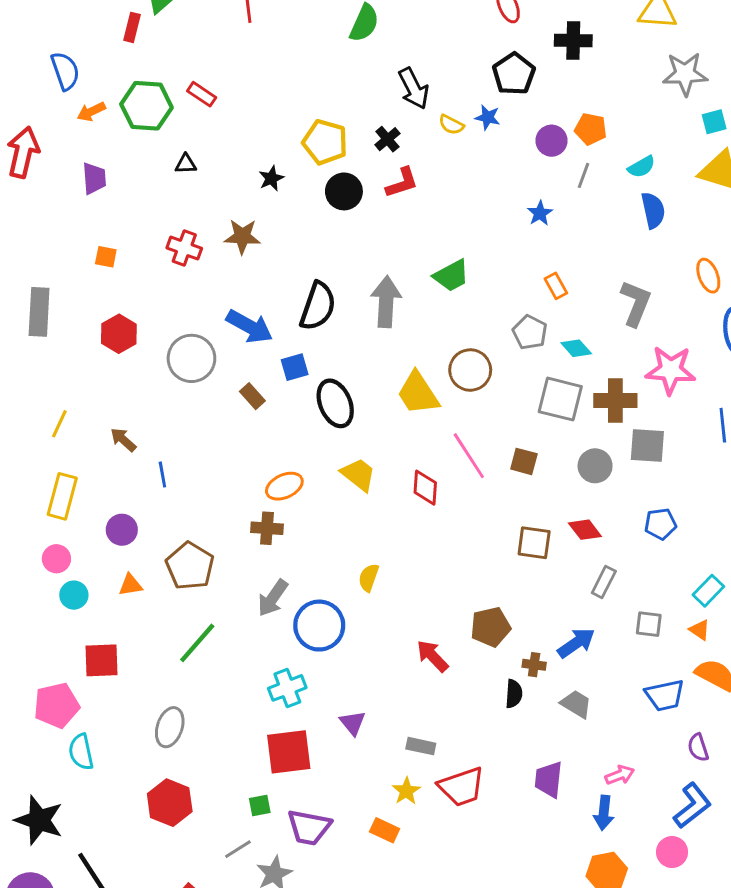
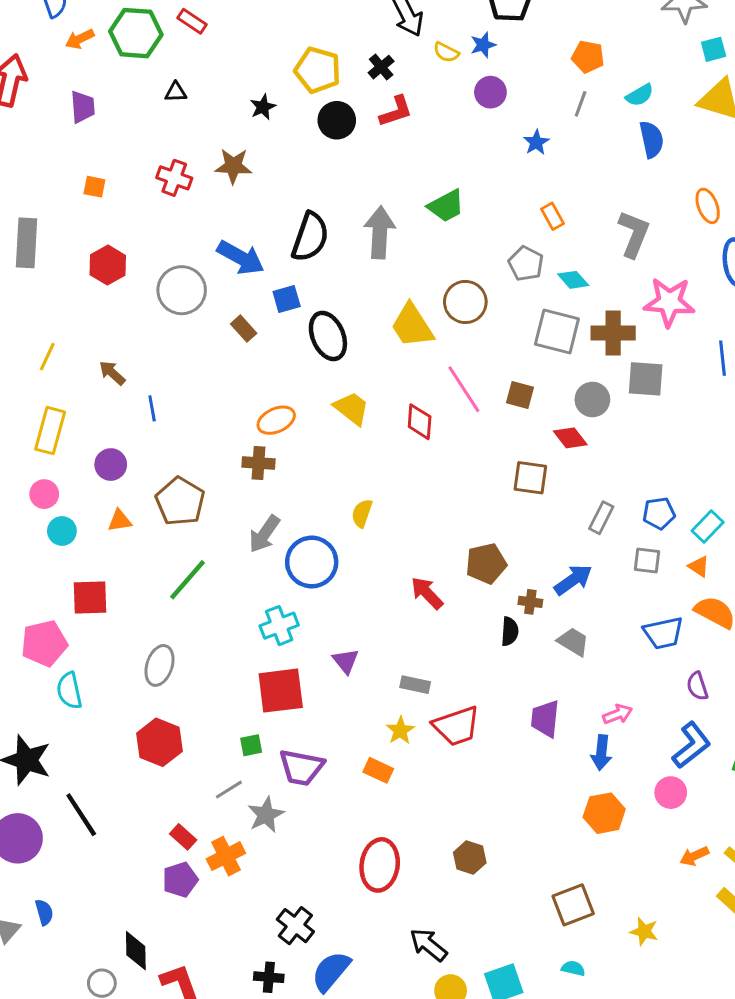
blue star: (488, 117) -> (483, 45), turned -30
purple circle: (552, 141) -> (490, 92), moved
blue pentagon: (660, 524) -> (659, 513), moved
red diamond: (585, 530) -> (570, 438), moved

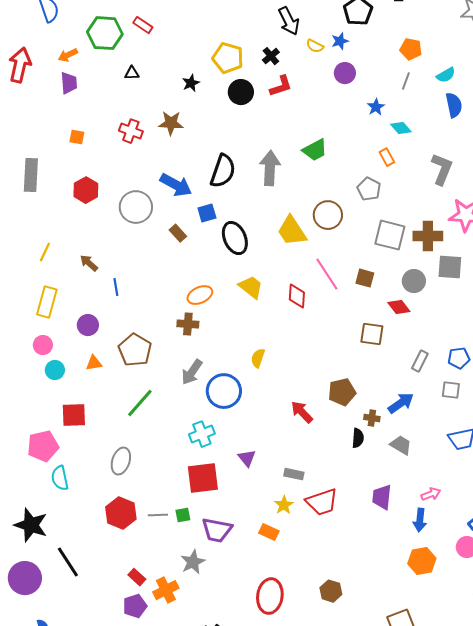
orange arrow: (80, 39) -> (68, 55), moved
cyan diamond: (573, 280) -> (401, 128), moved
gray line: (229, 790) -> (158, 515), moved, turned 30

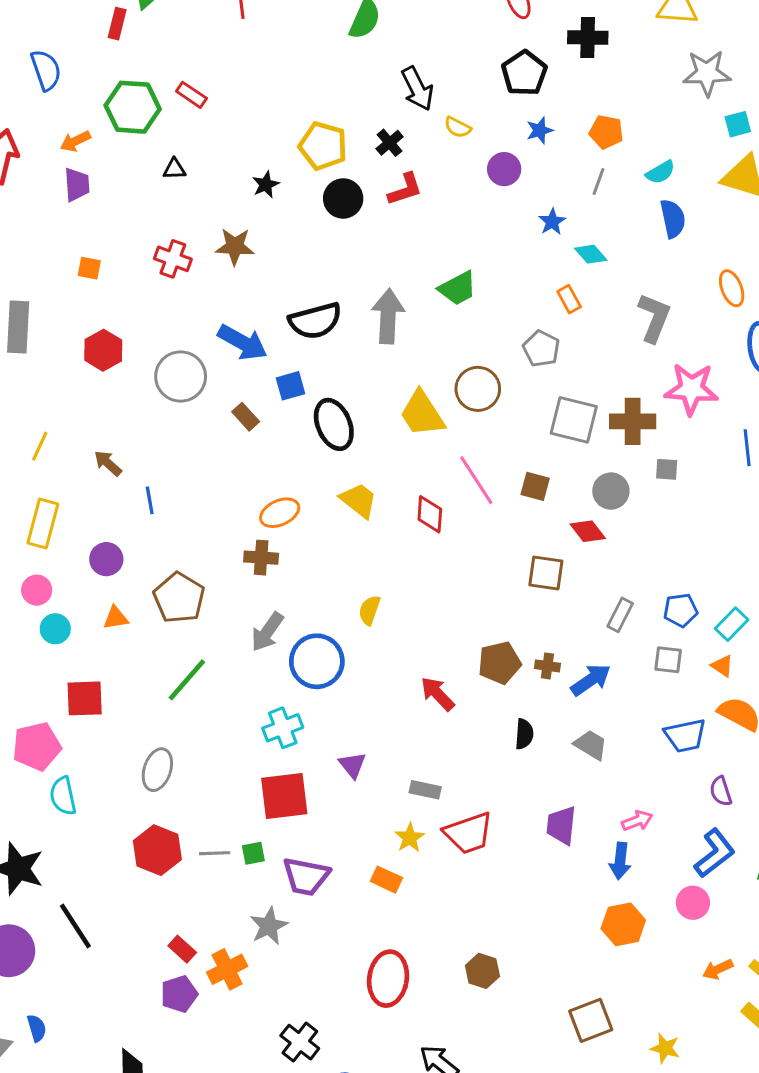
blue star: (340, 41) -> (540, 130), moved
black semicircle: (223, 171) -> (315, 321), turned 56
gray square: (450, 267) -> (667, 469), size x0.6
brown cross: (372, 418) -> (547, 666), moved

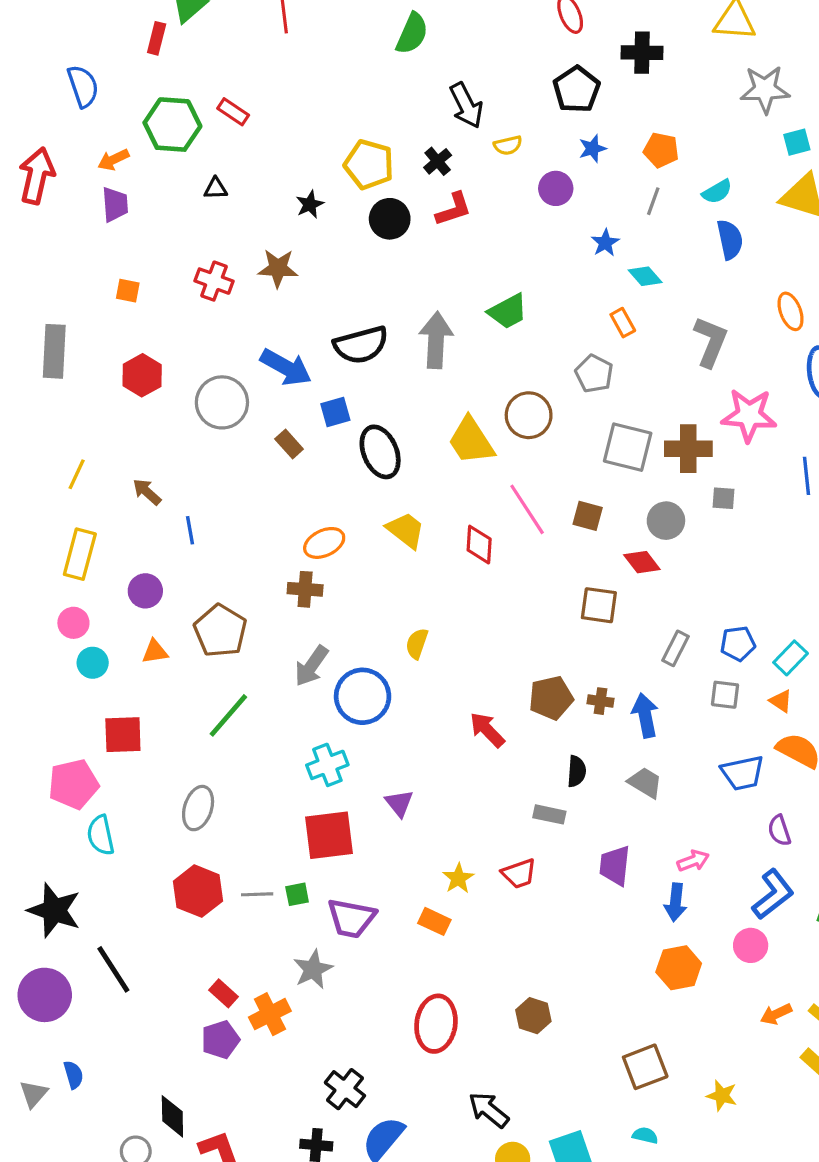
yellow semicircle: (458, 127) -> (508, 145), turned -40
blue arrow: (591, 680) -> (645, 715), turned -66
gray rectangle: (425, 790) -> (549, 814), moved
red trapezoid: (468, 833) -> (519, 874), size x0.7

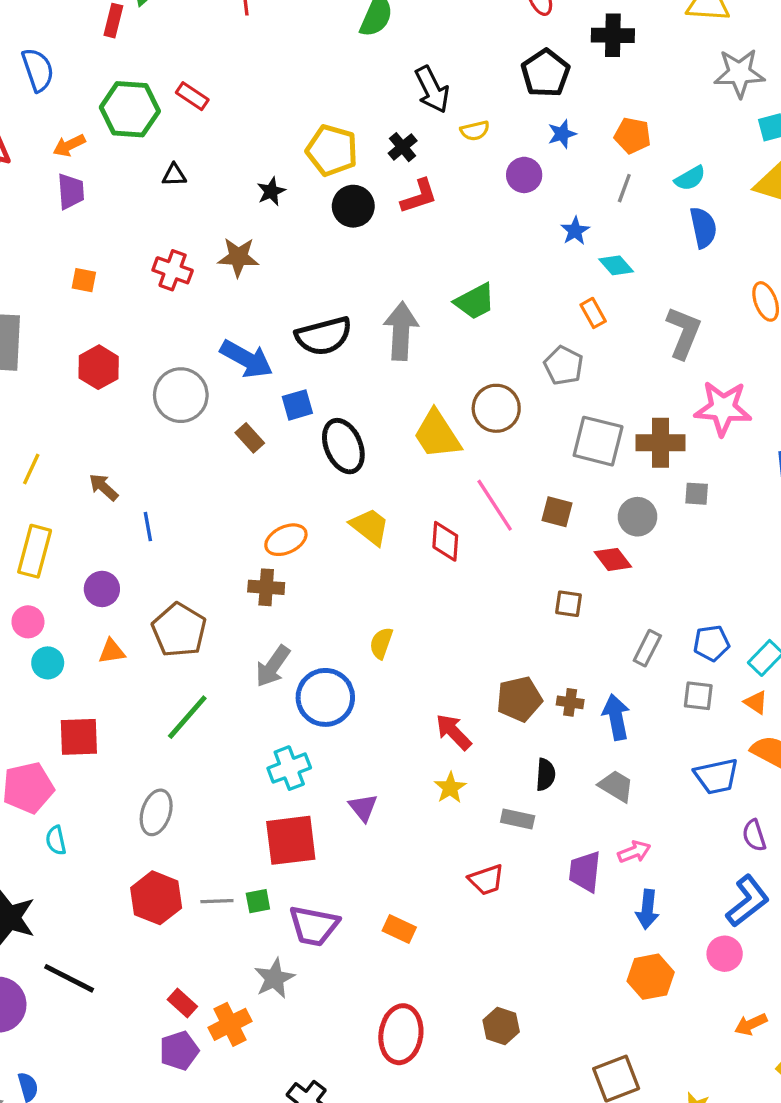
brown square: (599, 605) -> (568, 604), size x0.7
cyan semicircle: (101, 835) -> (56, 840), size x0.7
pink arrow: (693, 861) -> (634, 852), moved
yellow star: (458, 878) -> (450, 788), moved
black line: (113, 969) -> (69, 978), turned -30

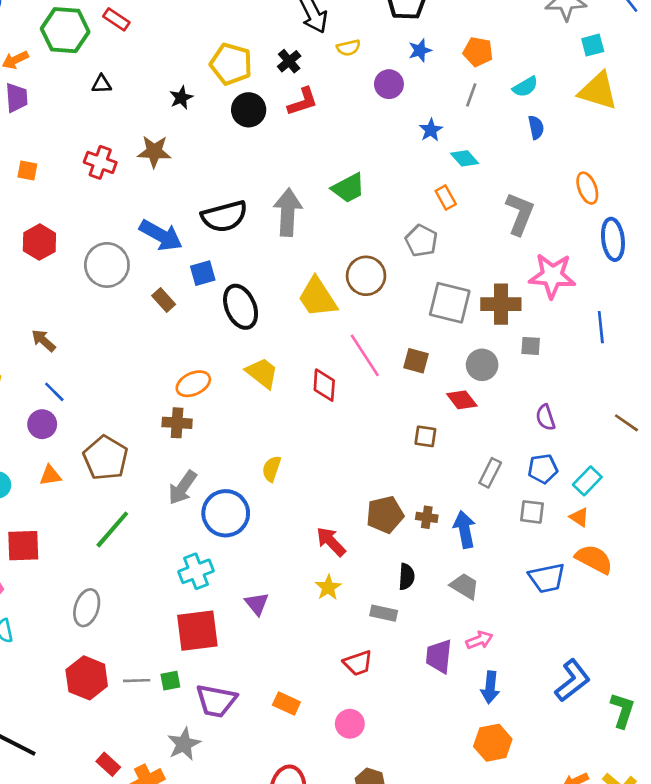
blue semicircle: (703, 228) -> (536, 127), size x0.7
blue line: (148, 527) -> (54, 392), moved, turned -35
purple semicircle: (754, 835) -> (545, 417), moved
pink circle: (725, 954) -> (350, 724), moved

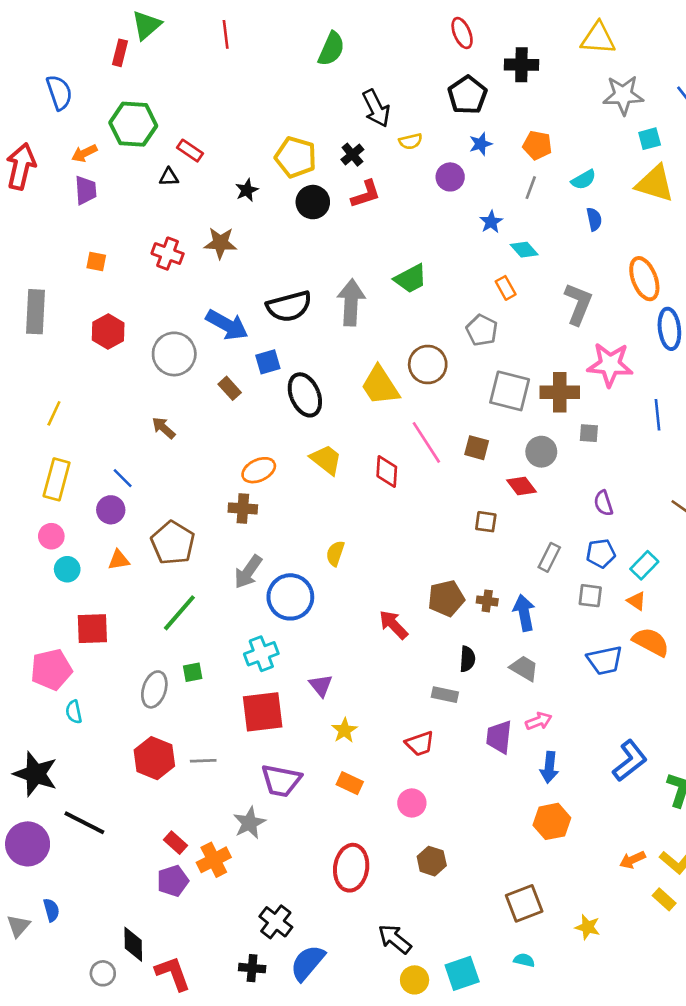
red rectangle: (116, 19) -> (190, 151), moved
orange ellipse: (587, 188) -> (644, 279), size x1.4
brown arrow: (44, 341) -> (164, 428), moved
yellow star: (328, 587) -> (345, 730), moved
green square: (170, 681) -> (193, 672), moved

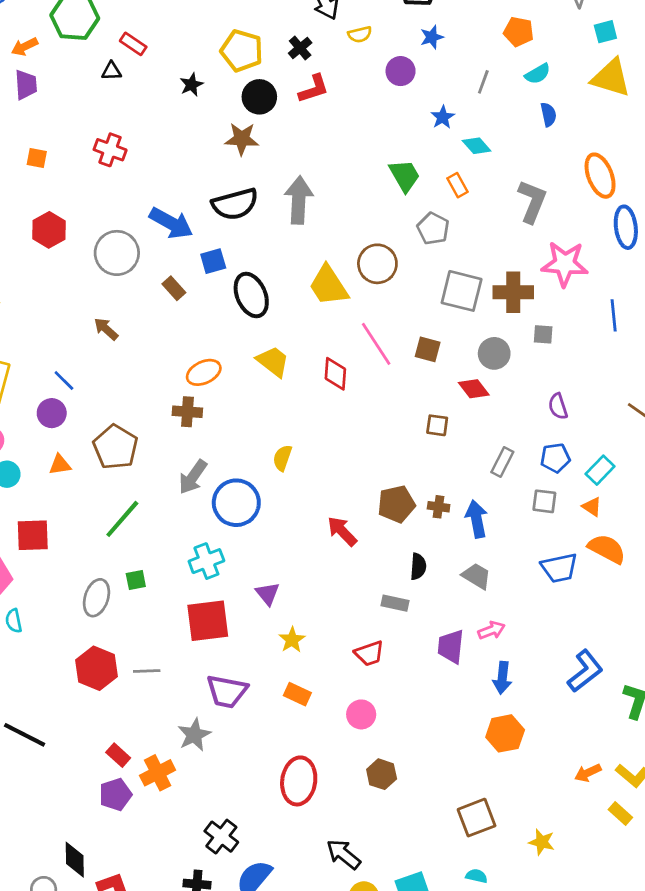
orange pentagon: (537, 145) -> (519, 32), moved
brown star: (220, 243) -> (242, 139), moved
green trapezoid: (411, 279) -> (405, 176), moved, turned -92

